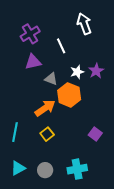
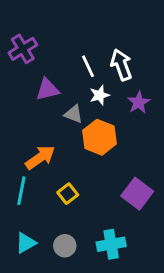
white arrow: (84, 24) -> (121, 65), moved
purple cross: (30, 34) -> (23, 49), moved
white star: (77, 72) -> (100, 95), moved
orange arrow: (45, 108) -> (40, 157), moved
purple square: (95, 134) -> (137, 194), size x1.5

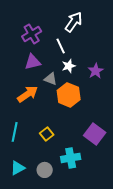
purple cross: (23, 49) -> (32, 34), moved
white arrow: (121, 65) -> (74, 22), moved, turned 55
orange arrow: (40, 157) -> (28, 94), moved
cyan cross: (111, 244) -> (71, 158), moved

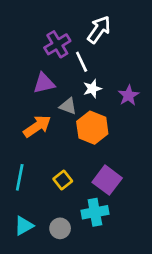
purple cross: (32, 34) -> (57, 44), moved
purple square: (95, 134) -> (107, 180), moved

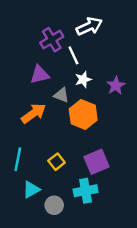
white arrow: (99, 30) -> (89, 26), turned 30
purple square: (107, 180) -> (96, 162), turned 30
cyan triangle: (24, 226) -> (31, 190), moved

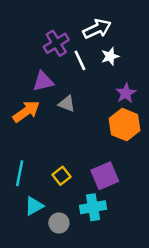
white star: (83, 79) -> (110, 56), moved
orange arrow: (34, 113) -> (26, 111), moved
orange hexagon: (83, 115) -> (125, 125), moved

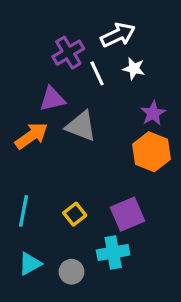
white star: (110, 56) -> (134, 69), turned 30
gray triangle: (67, 104) -> (81, 126), size x1.5
cyan triangle: (34, 206) -> (30, 264), moved

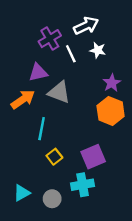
cyan line: (24, 211) -> (42, 129), moved

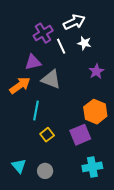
orange hexagon: (111, 111) -> (95, 112), moved
cyan cross: (83, 185) -> (92, 167), moved
cyan triangle: (22, 193) -> (19, 166), turned -42

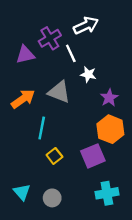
white star: (84, 43) -> (88, 74), moved
purple triangle: (33, 62) -> (25, 55), moved
purple star: (96, 71) -> (109, 98), moved

